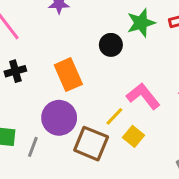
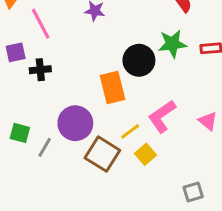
black circle: (111, 45) -> (139, 60), size x1.4
orange rectangle: (68, 75) -> (113, 88), moved
pink L-shape: (143, 96) -> (162, 116), turned -96

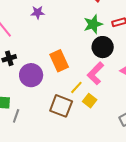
black circle: (139, 60) -> (103, 47), moved
purple circle: (75, 123) -> (31, 75), moved
gray line: (45, 147) -> (16, 116), moved

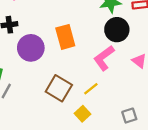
yellow line: (76, 87) -> (91, 89), moved
yellow square: (90, 101) -> (82, 114), moved

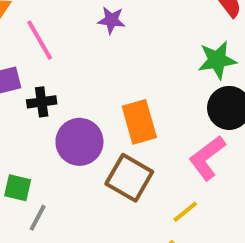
brown square: (59, 88) -> (129, 178), moved

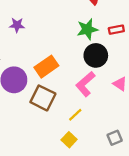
purple star: (111, 20) -> (17, 25), moved
orange rectangle: (139, 122) -> (46, 67), turned 75

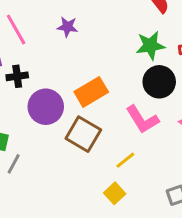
purple star: (17, 25) -> (67, 27), moved
pink L-shape: (85, 84) -> (142, 119), turned -85

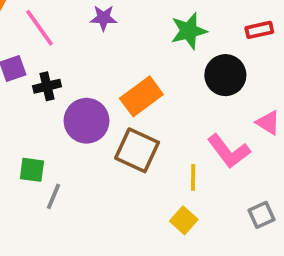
green star: (150, 46) -> (189, 31), moved
pink L-shape: (142, 119) -> (229, 151), moved
yellow line: (125, 160) -> (193, 177), turned -45

